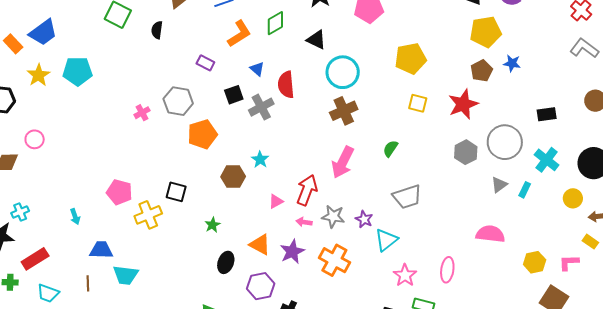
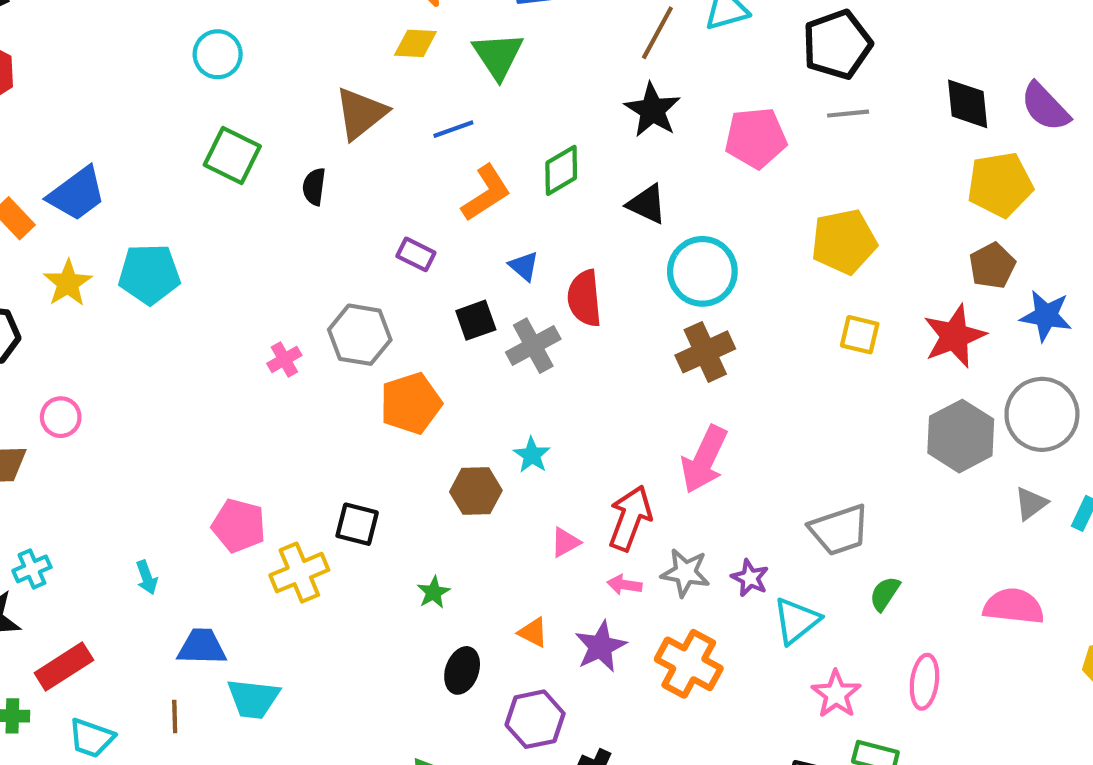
blue star: (512, 63) -> (1046, 316), moved, size x1.4
green semicircle: (390, 149) -> (885, 594), moved
gray hexagon: (466, 152) -> (961, 436), size x1.4
orange triangle: (260, 244) -> (533, 632), size x0.7

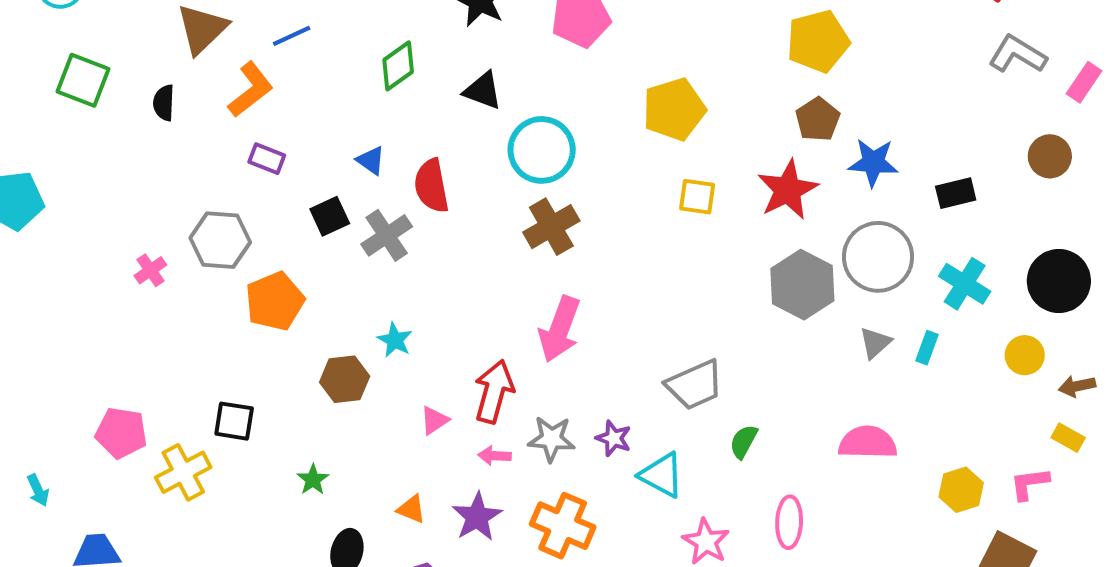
orange L-shape: (486, 193) -> (251, 90), moved
cyan triangle: (796, 621) -> (662, 475), turned -48

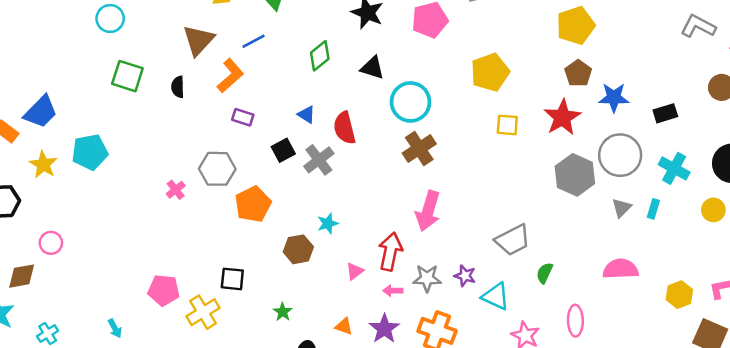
cyan star: (395, 340) -> (328, 224), turned 30

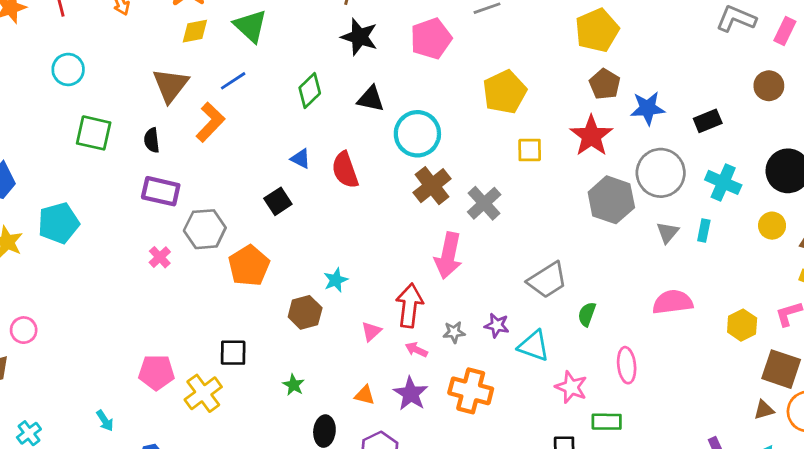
purple rectangle: (243, 117) -> (161, 191), moved, size x1.5
gray cross: (319, 160) -> (484, 203), moved
gray star: (427, 278) -> (454, 332), size x0.7
pink arrow: (393, 291) -> (416, 350), turned 30

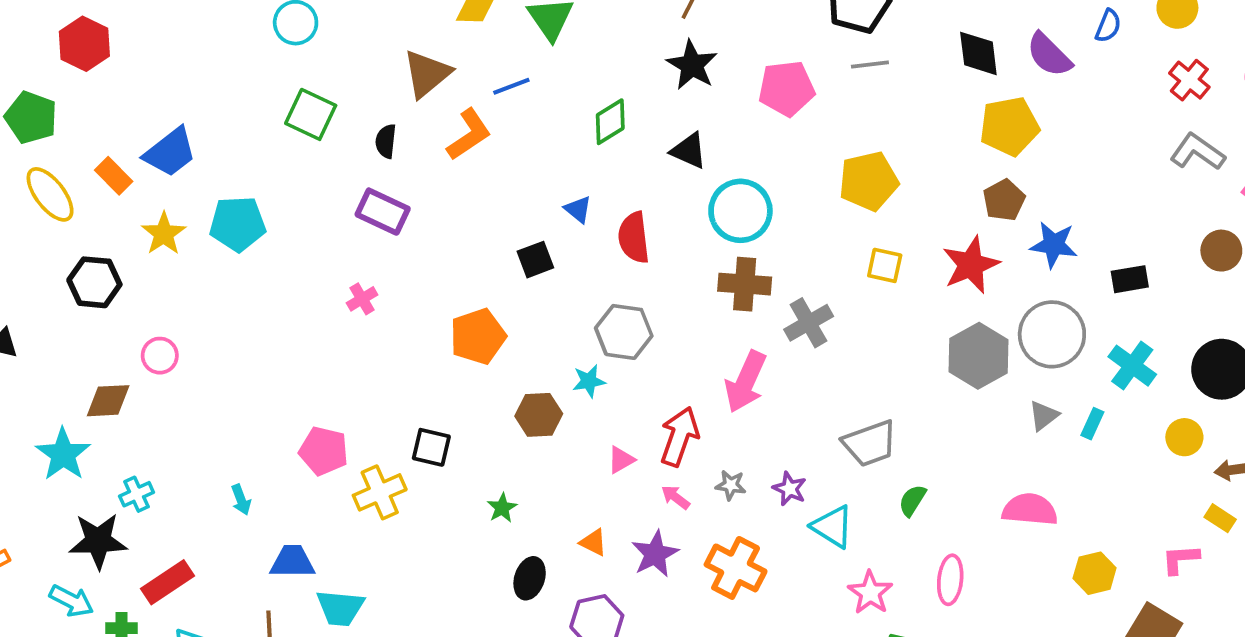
brown cross: (432, 186) -> (745, 284), turned 30
gray hexagon: (205, 229) -> (624, 332), moved
yellow hexagon: (742, 325) -> (1095, 573), moved

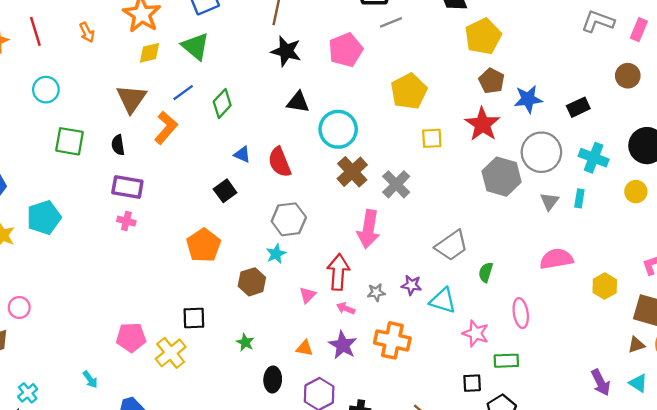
green diamond: (610, 122) -> (222, 103), moved
brown cross: (745, 284) -> (352, 172), turned -32
pink cross: (362, 299) -> (126, 221), moved, turned -30

